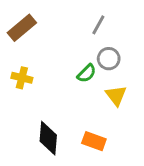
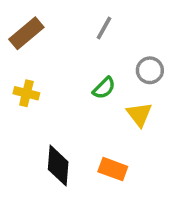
gray line: (98, 25) -> (104, 28), moved
gray circle: (109, 59) -> (150, 70), moved

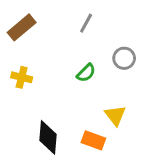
yellow triangle: (139, 114) -> (115, 115), moved

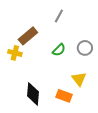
brown rectangle: (22, 27) -> (28, 36), moved
gray circle: (124, 58) -> (85, 48), moved

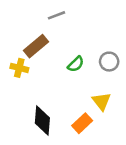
gray line: (59, 16) -> (56, 15), moved, turned 40
orange rectangle: (64, 96) -> (82, 123), turned -63

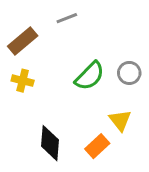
brown rectangle: (36, 46) -> (23, 41), moved
green semicircle: (76, 64) -> (90, 76), size x1.5

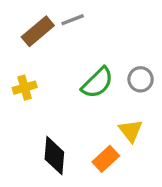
brown rectangle: (23, 41) -> (38, 31), moved
yellow cross: (23, 81) -> (25, 88), turned -30

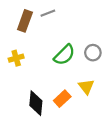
brown rectangle: (38, 31) -> (25, 21), turned -30
orange rectangle: (106, 159) -> (62, 99), moved

